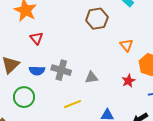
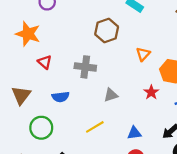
orange triangle: (126, 45) -> (143, 54), turned 32
gray cross: (61, 70) -> (85, 67), moved
blue semicircle: (37, 71) -> (61, 97), moved

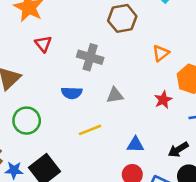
blue semicircle: (61, 97) -> (72, 93), moved

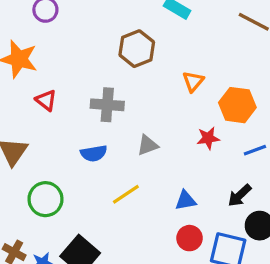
red star: (163, 100) -> (208, 138), turned 30

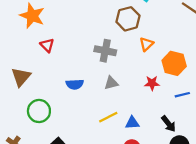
brown hexagon: (137, 49) -> (128, 19), moved
gray cross: (107, 105) -> (105, 51), moved
yellow line: (126, 194) -> (108, 117), moved
black arrow: (240, 195) -> (169, 124), turned -91

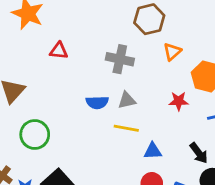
red triangle: (47, 45) -> (59, 51), moved, turned -40
blue semicircle: (75, 84) -> (97, 102), moved
yellow line: (108, 117) -> (126, 128), moved, turned 36

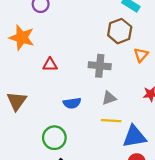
blue semicircle: (97, 102) -> (72, 103), moved
green circle: (35, 134) -> (54, 138), moved
blue triangle: (153, 151) -> (134, 136), size x1.6

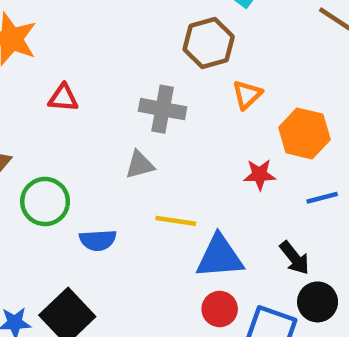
gray triangle: (109, 98) -> (140, 165), moved
blue semicircle: (72, 103) -> (98, 240), moved
green circle: (54, 138) -> (45, 202), moved

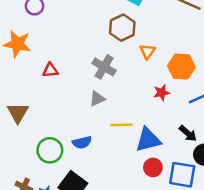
gray cross: (163, 109) -> (104, 67), turned 30
green circle: (45, 202) -> (50, 150), moved

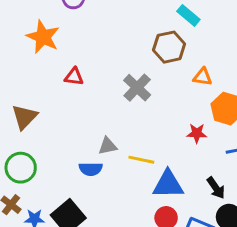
orange triangle: (147, 51) -> (203, 77), moved, turned 49
gray triangle: (97, 99) -> (108, 146), moved
green circle: (50, 150) -> (21, 168), moved

